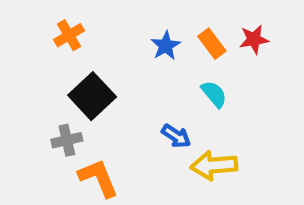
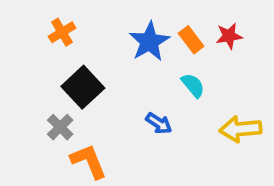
blue star: (166, 46) -> (149, 42), size x1.5
gray cross: (67, 140) -> (60, 127), turned -32
yellow arrow: (214, 165) -> (240, 129), moved

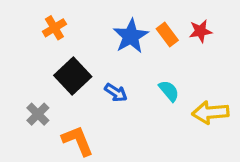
cyan semicircle: (193, 85) -> (169, 91), moved
blue arrow: (159, 123) -> (116, 93), moved
gray cross: (60, 127) -> (38, 114), moved

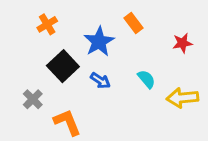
red star: (200, 31) -> (182, 43), moved
orange rectangle: (167, 34) -> (134, 23), moved
blue star: (131, 36) -> (99, 42), moved

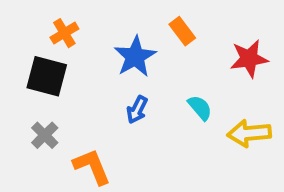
red star: (182, 43) -> (249, 59), size x1.4
black square: (63, 66) -> (47, 76), moved, turned -32
blue arrow: (100, 81) -> (137, 110), turned 84

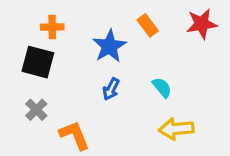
orange cross: (64, 33) -> (52, 27), turned 30
red star: (249, 59) -> (202, 24), moved
yellow arrow: (249, 133) -> (176, 129), moved

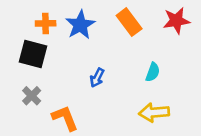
orange rectangle: (148, 25) -> (129, 22), size x1.4
blue star: (109, 46) -> (80, 25), moved
cyan semicircle: (162, 87) -> (153, 72), moved, turned 60

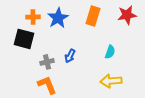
orange rectangle: (129, 22) -> (93, 16), turned 54
gray cross: (32, 96) -> (47, 62), moved, turned 32

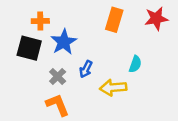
blue star: (58, 18) -> (64, 42), moved
gray cross: (47, 62) -> (58, 76), turned -32
yellow arrow: (111, 81) -> (113, 88), moved

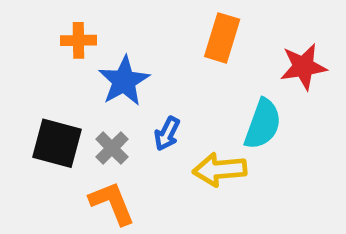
red star: (156, 19) -> (303, 67), moved
black square: (29, 48) -> (57, 143), moved
cyan semicircle: (135, 64) -> (263, 124), size x1.5

